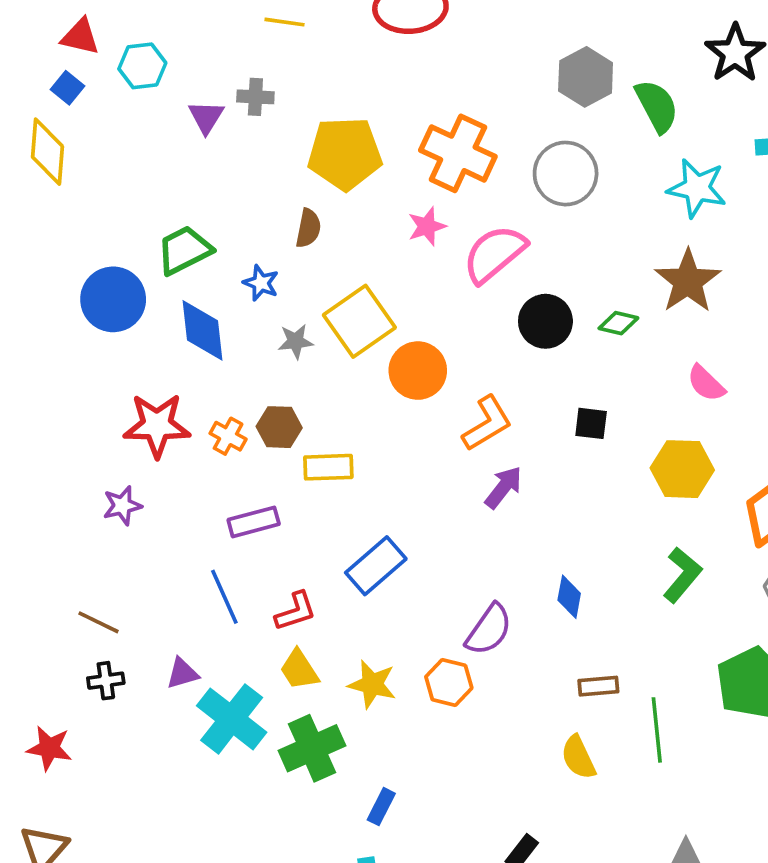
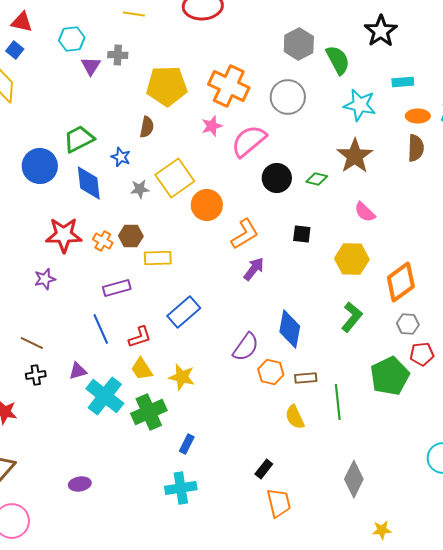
cyan hexagon: (142, 66) -> (72, 39), moved
blue diamond: (569, 597) -> (290, 329), size x1.6
orange hexagon: (449, 682) -> (271, 372), moved

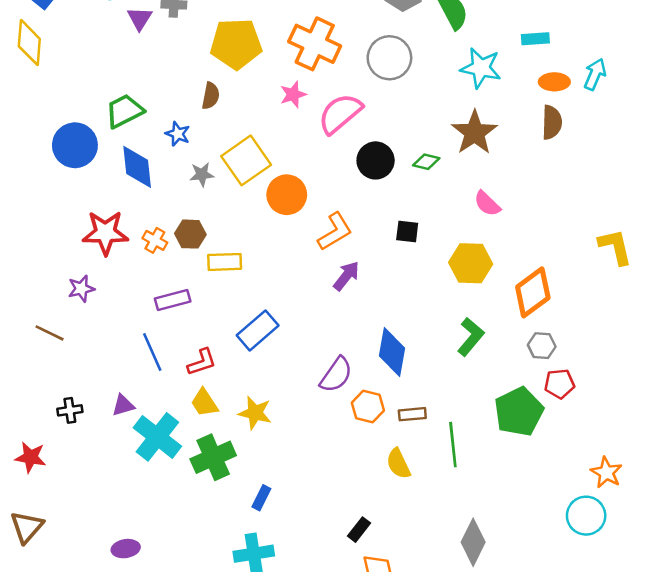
brown line: (32, 343) -> (50, 333), moved

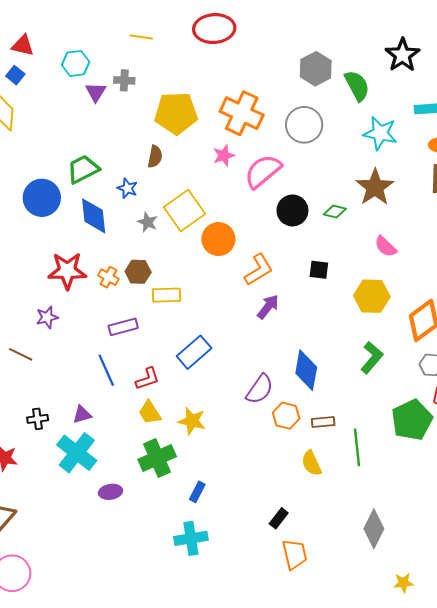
gray star: (202, 174) -> (148, 222), turned 30
cyan cross: (157, 437) -> (77, 453), moved
purple ellipse: (126, 549) -> (111, 492), moved

